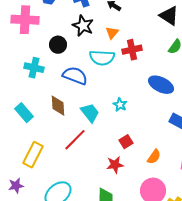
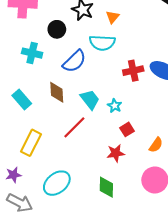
red cross: (132, 50) -> (133, 71), moved
blue semicircle: (75, 76) -> (74, 61), turned 115
cyan star: (120, 105) -> (115, 106), moved

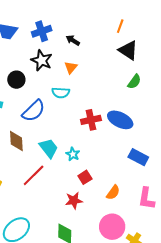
cyan semicircle: (102, 43) -> (61, 93), size x0.7

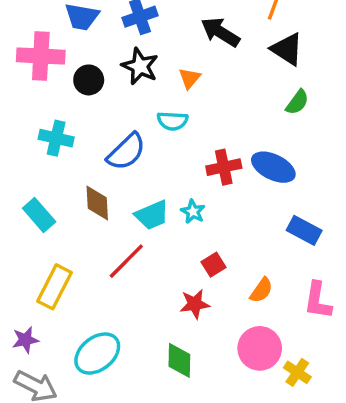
black arrow: (73, 40) -> (220, 32), moved, size x1.6
black circle: (16, 80) -> (89, 80), moved
cyan trapezoid: (49, 148) -> (152, 215), turned 105
cyan star: (73, 154) -> (193, 212), moved

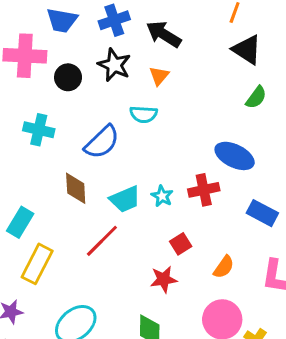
black arrow: (220, 32) -> (164, 34), moved
red cross: (224, 167) -> (204, 190), moved
cyan rectangle: (39, 215) -> (20, 222), moved, turned 72

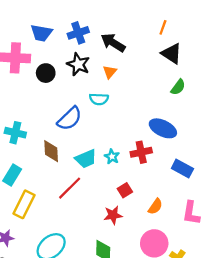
cyan cross: (39, 130) -> (15, 133), moved

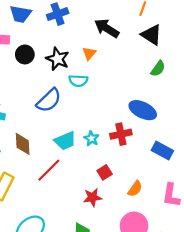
black arrow: (113, 43) -> (107, 28), moved
black star: (78, 64) -> (58, 59), moved
brown diamond: (51, 151) -> (23, 144), moved

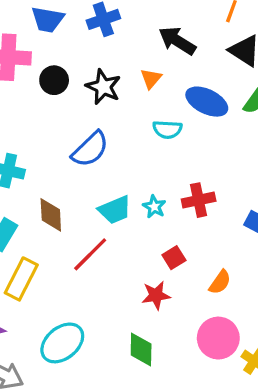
cyan semicircle: (78, 81) -> (167, 129), moved
blue ellipse: (143, 110) -> (207, 102), moved

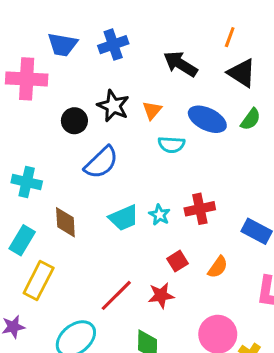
orange triangle: (151, 79) -> (152, 110), moved
black circle: (54, 80) -> (74, 121), moved
red line: (90, 254) -> (116, 295), moved
orange semicircle: (220, 282) -> (218, 267), moved

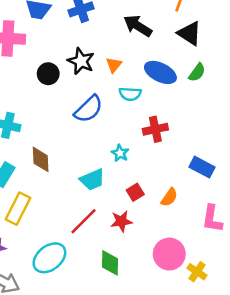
blue semicircle: (101, 163) -> (89, 109), moved
red cross: (200, 209) -> (155, 129), moved
cyan trapezoid: (124, 218) -> (92, 180), moved

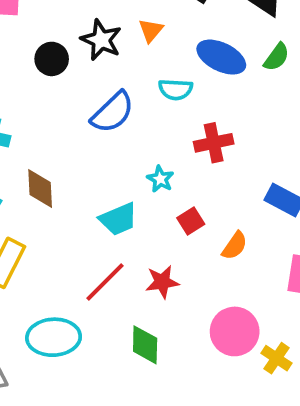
orange triangle: (114, 65) -> (151, 30), moved
red square: (135, 192) -> (191, 221), moved
cyan ellipse: (49, 258) -> (54, 337), turned 36

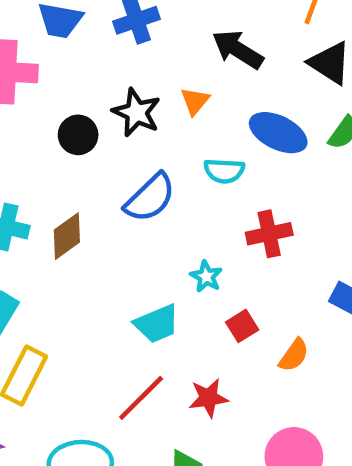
brown diamond: (40, 189) -> (67, 236), moved, turned 57

